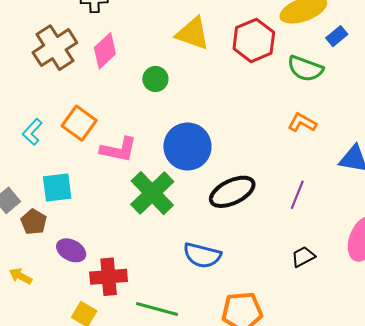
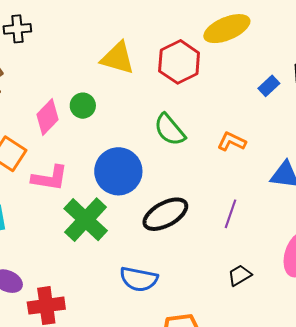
blue rectangle: (337, 36) -> (269, 86), moved
pink diamond: (105, 51) -> (47, 117), moved
green semicircle: (305, 69) -> (170, 130), moved, turned 33

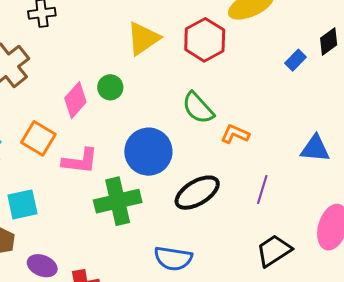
yellow triangle: (118, 58) -> (143, 38), turned -48
orange L-shape: (232, 142) -> (235, 134), moved
green cross: (86, 220) -> (118, 201), turned 36
black trapezoid: (240, 275) -> (274, 251), size x1.5

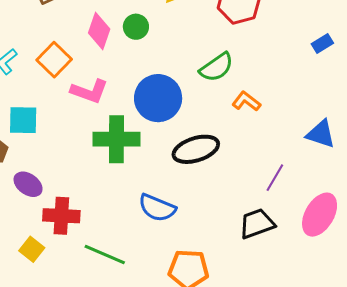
pink diamond: (75, 100) -> (99, 31), turned -36
green semicircle: (198, 108) -> (216, 67), turned -96
purple line: (262, 190) -> (275, 178), moved

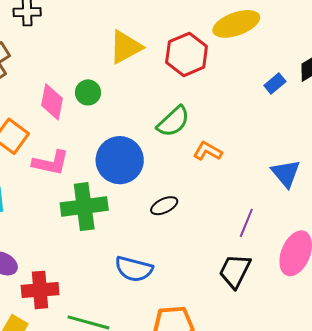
blue triangle: (321, 134) -> (286, 173), turned 40
black ellipse: (196, 149) -> (164, 206), size x0.6
black trapezoid: (257, 224) -> (235, 271), turned -36

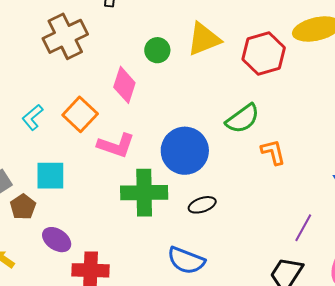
green circle: (88, 92) -> (157, 50), moved
orange L-shape: (208, 151) -> (273, 152), turned 40
black ellipse: (164, 206) -> (202, 205), moved

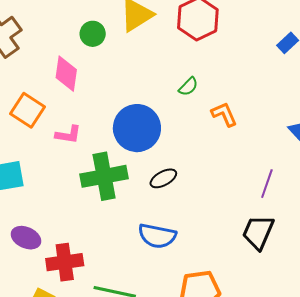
green semicircle: (243, 119) -> (188, 87), size x0.6
pink L-shape: (116, 145) -> (68, 135), size x0.7

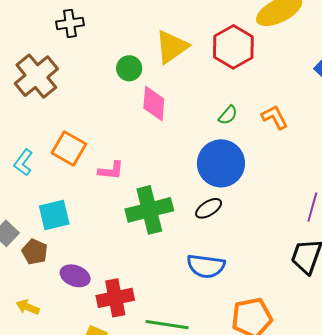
pink diamond: (66, 74) -> (154, 103), moved
orange L-shape: (224, 114) -> (275, 117), moved
blue circle: (137, 128) -> (221, 163), moved

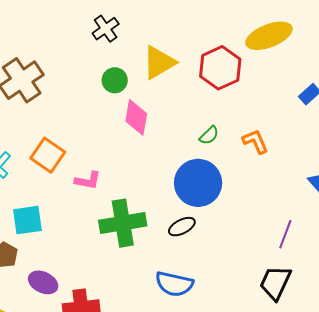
black cross: (70, 23) -> (106, 29), moved, turned -32

